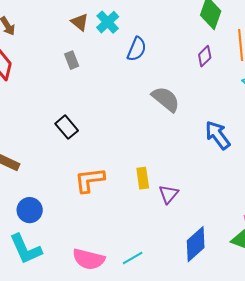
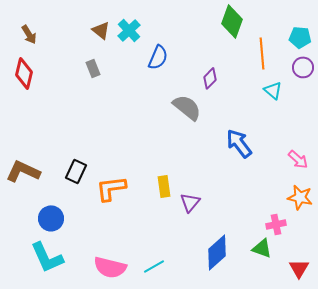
purple diamond: (205, 56) -> (210, 78), moved
black rectangle: (67, 127) -> (76, 171), moved, turned 65

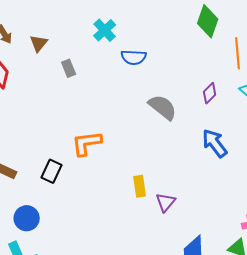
brown triangle: (101, 30) -> (39, 43), moved, turned 30
blue semicircle: (158, 57) -> (134, 57), turned 70
purple diamond: (210, 78) -> (210, 93), moved
orange L-shape: (111, 188) -> (87, 143), moved

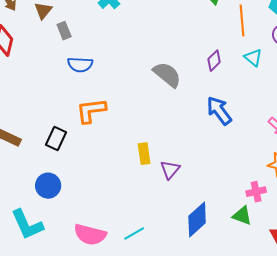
blue semicircle: (134, 57) -> (80, 65), moved
gray rectangle: (69, 68) -> (64, 31), moved
blue circle: (27, 218) -> (48, 186), moved

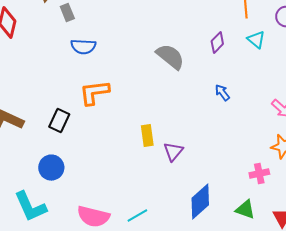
blue arrow: (219, 111) -> (222, 93), size x0.6
green triangle: (242, 216) -> (245, 210), moved

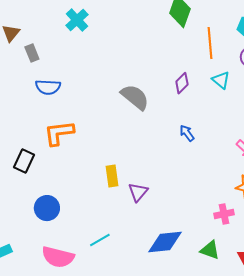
blue circle: (51, 168) -> (47, 208), moved
blue diamond: (200, 202) -> (165, 242), turned 36
cyan line: (137, 216) -> (100, 240), moved

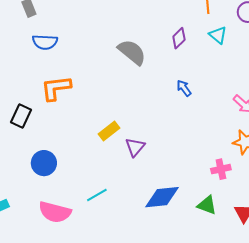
yellow rectangle: (112, 176) -> (109, 131), turned 60

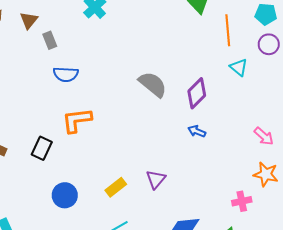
purple diamond: (179, 38) -> (197, 93), moved, size x1.4
blue arrow: (184, 88) -> (197, 131), moved, turned -30
yellow rectangle: (109, 131) -> (116, 187), moved

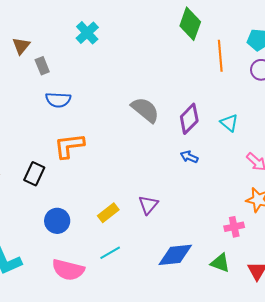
cyan triangle: (239, 67) -> (229, 123), moved

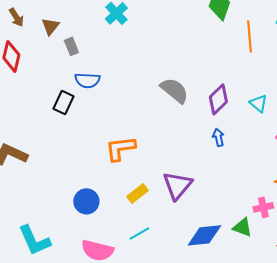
orange L-shape: (69, 146) -> (120, 148), moved
blue arrow: (189, 157) -> (218, 137), turned 54
black rectangle: (34, 174) -> (63, 102), moved
purple triangle: (148, 205) -> (177, 185), size x1.5
green triangle: (220, 263) -> (242, 227), moved

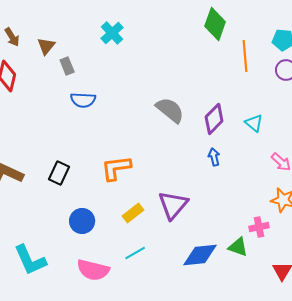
black rectangle: (63, 102) -> (59, 173), moved

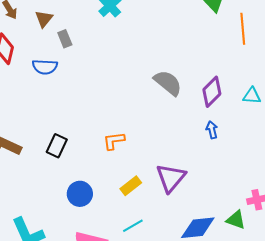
blue semicircle: (83, 100) -> (45, 67), moved
cyan triangle: (254, 123) -> (252, 96), turned -36
orange L-shape: (116, 168) -> (114, 141), size x0.7

